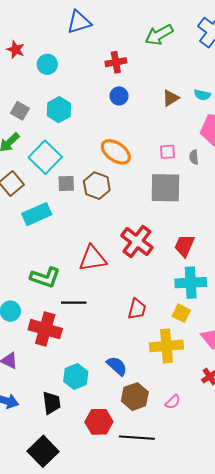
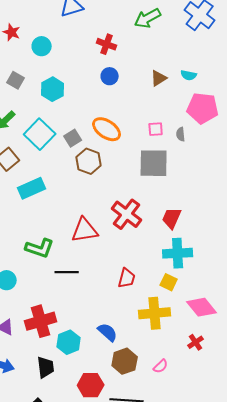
red cross: (116, 62) -> (107, 44), turned 30
gray square: (20, 111) -> (16, 80), moved
gray square: (66, 184) -> (73, 138), moved, turned -30
red cross: (45, 329) -> (41, 321), moved, turned -32

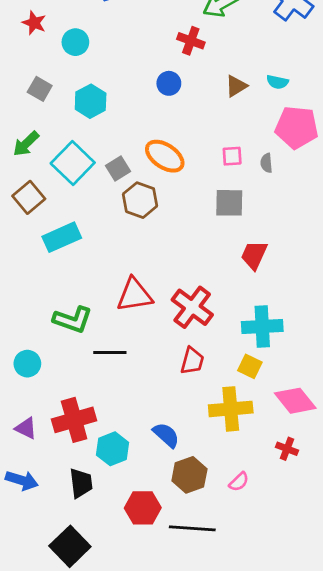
red cross: (107, 44) -> (191, 41), moved
gray square: (154, 163) -> (229, 203), size x0.7
red cross: (127, 214) -> (192, 307), moved
red trapezoid: (172, 218) -> (254, 255), moved
red cross: (196, 342) -> (287, 449), turned -35

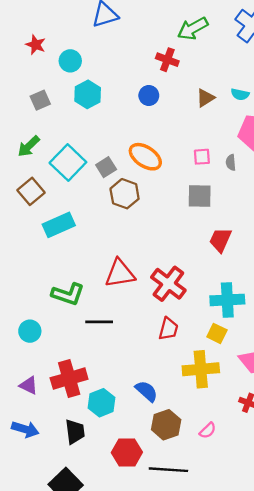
gray square: (40, 89) -> (40, 100), turned 36
cyan hexagon: (91, 101) -> (88, 94), moved

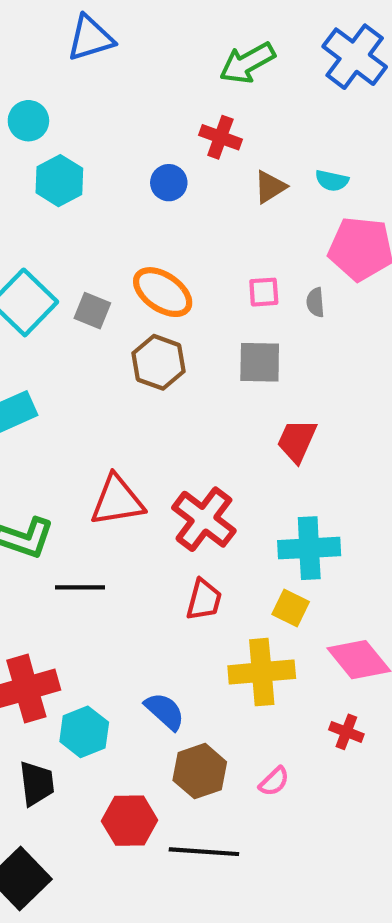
red cross: (167, 60) -> (220, 137), moved
gray square: (106, 167) -> (92, 311), turned -36
brown hexagon: (125, 194) -> (158, 362), moved

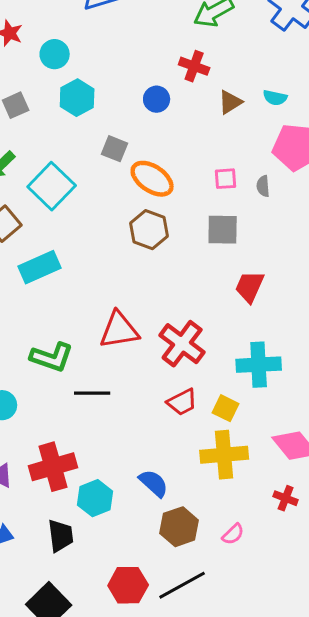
gray square: (92, 311) -> (115, 149), moved
red trapezoid: (204, 600) -> (182, 402), turned 48
yellow square: (291, 608) -> (226, 408), moved
red hexagon: (130, 821) -> (128, 585), moved
black line: (204, 852) -> (182, 585), turned -33

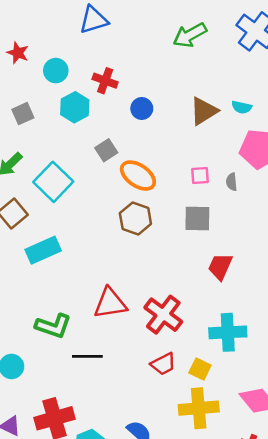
red cross: (194, 66) -> (105, 81), moved
brown triangle: (230, 102) -> (204, 111), size x1.4
gray square: (115, 149) -> (106, 150), turned 35

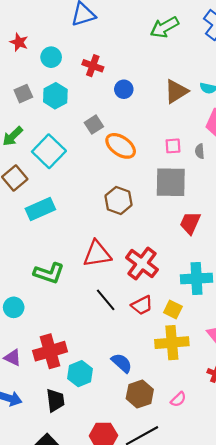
cyan hexagon: (75, 107) -> (55, 96), moved
brown hexagon: (135, 219) -> (118, 200), moved
gray square: (197, 219) -> (171, 182), size x1.4
black line: (87, 356) -> (106, 300), moved, turned 50

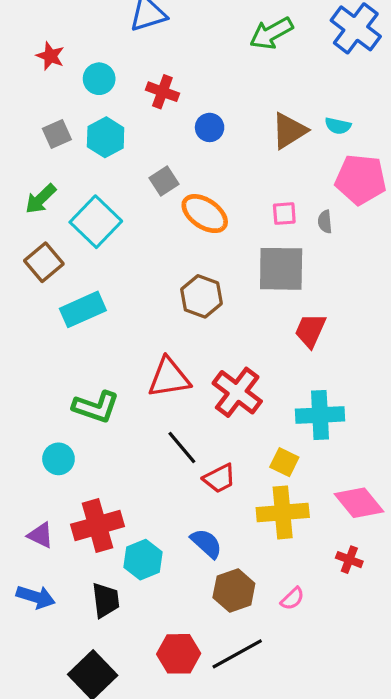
red trapezoid: (142, 305) -> (219, 478), moved
cyan circle: (14, 307) -> (58, 459), moved

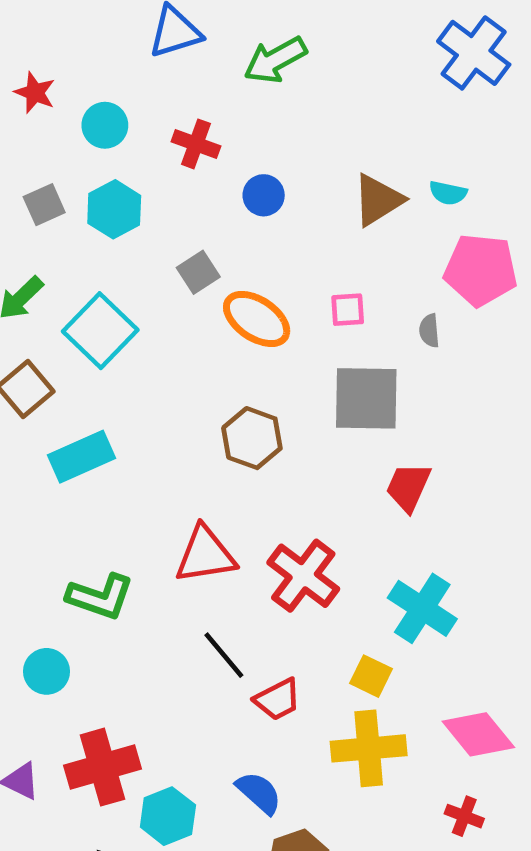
green arrow: (271, 33) -> (275, 60), moved
pink square: (284, 214) -> (348, 310), moved
cyan cross: (320, 415) -> (422, 608), turned 36

